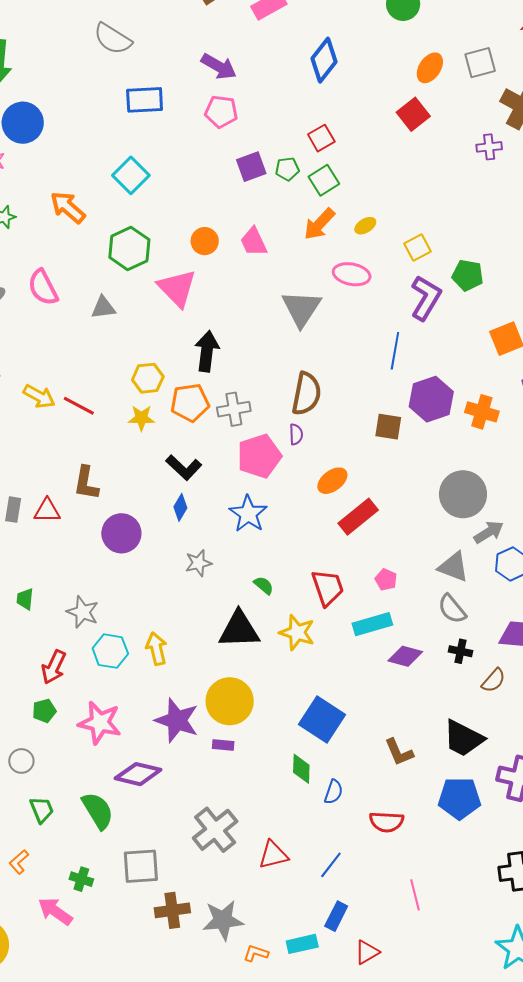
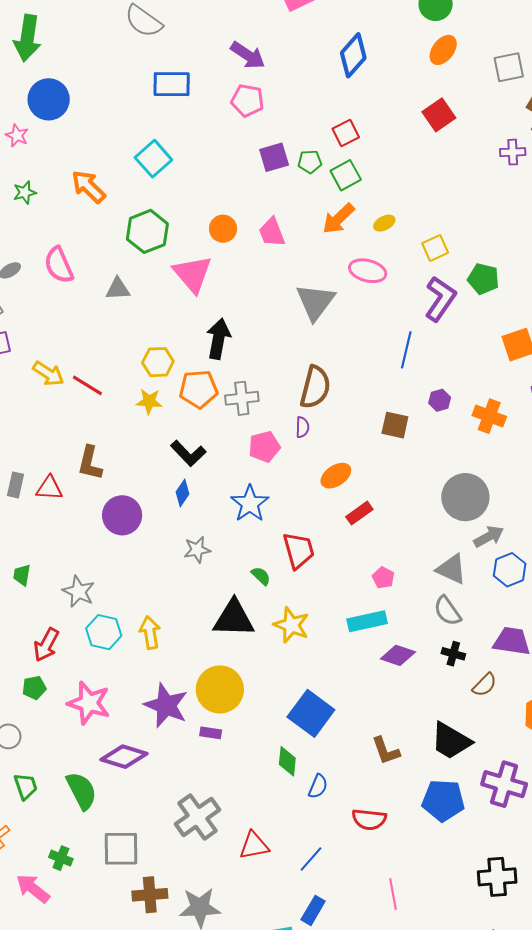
orange ellipse: (430, 68) -> (443, 50), moved
purple hexagon: (431, 399) -> (440, 400), size x0.5
pink pentagon: (259, 456) -> (264, 447), size x0.7
red rectangle: (358, 517) -> (359, 513), size x0.7
red trapezoid: (328, 588) -> (299, 550), moved

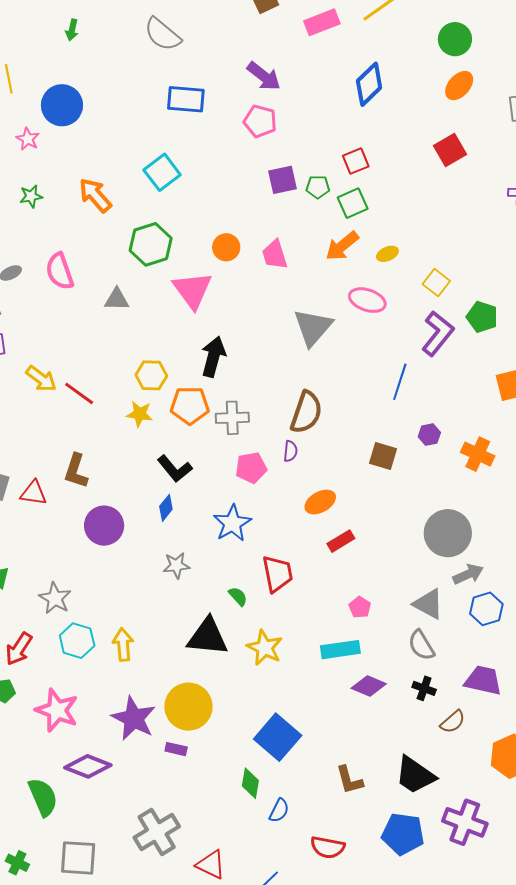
green arrow: (27, 38) -> (72, 30), moved, size x0.5
yellow square: (435, 248) -> (436, 283), turned -32
red triangle: (254, 845) -> (211, 865), turned 32

